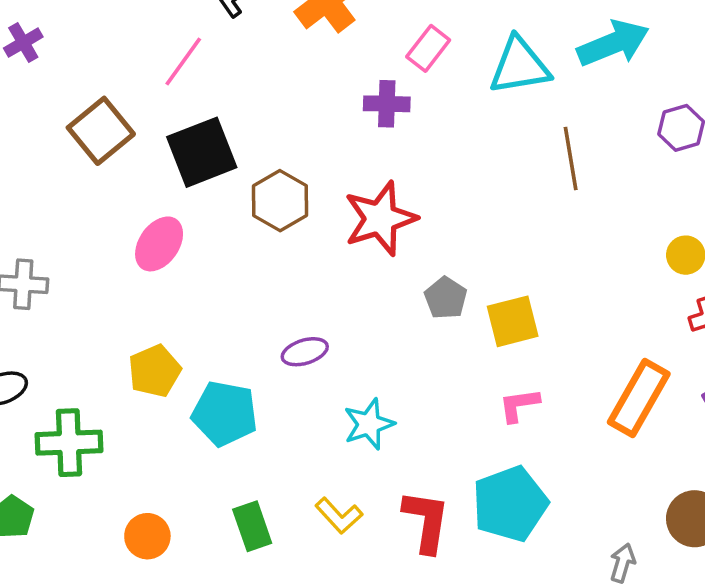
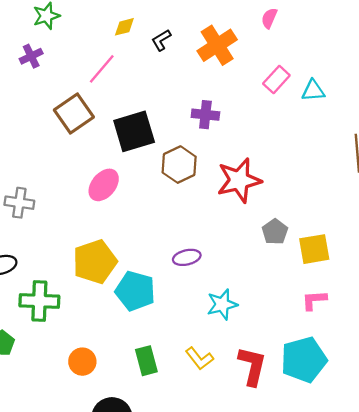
pink line: (183, 61) -> (102, 69), moved
cyan triangle: (519, 66) -> (313, 91), moved, size x0.6
purple cross: (387, 104) -> (205, 115), moved
yellow pentagon: (155, 371) -> (95, 262), size x1.4

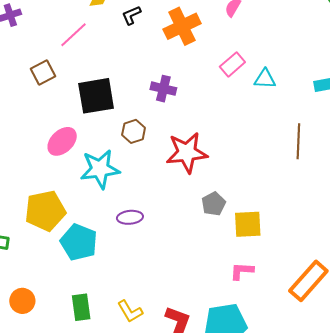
brown square: (74, 114) -> (43, 73), size x0.7
brown hexagon: (179, 165) -> (134, 131), size x0.7
cyan star: (222, 304) -> (100, 169), moved, size x1.4

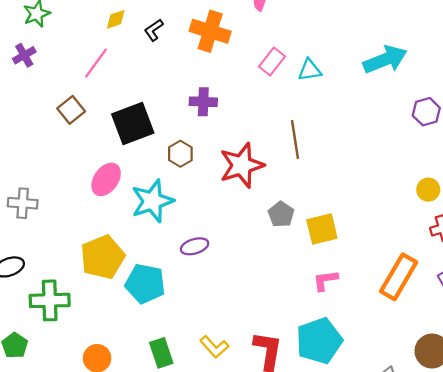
orange cross: (182, 26) -> (210, 31), turned -36
brown line: (298, 141) -> (295, 139), moved

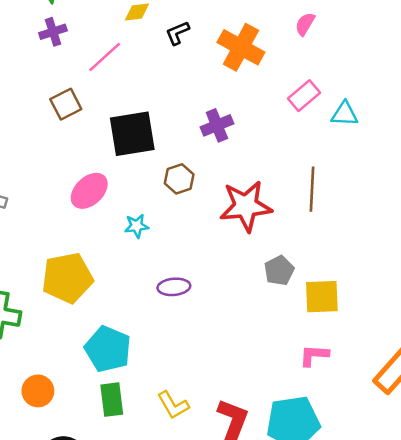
purple cross: (24, 55) -> (53, 32), moved
purple cross: (203, 102) -> (217, 125), turned -36
cyan star: (152, 201) -> (137, 226), size x0.5
cyan pentagon: (145, 284) -> (108, 349), moved

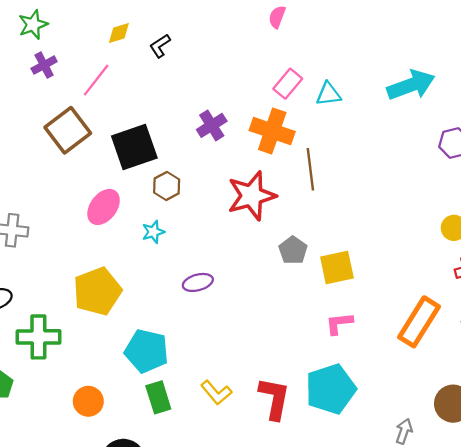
orange cross: (241, 47) -> (272, 131), moved
brown square: (66, 104) -> (68, 130), size x1.5
brown hexagon: (179, 179) -> (167, 186), moved

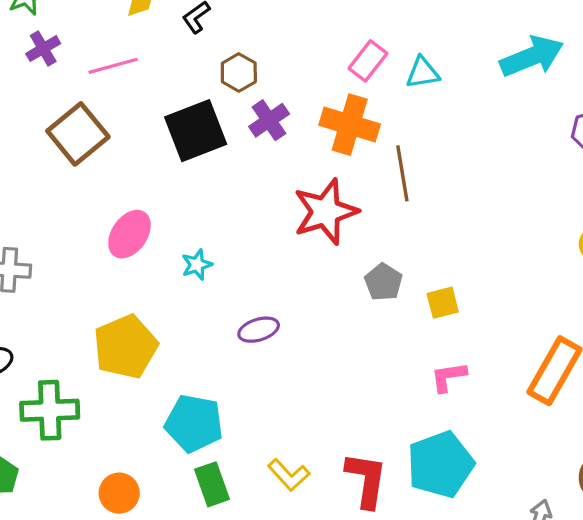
pink line: (96, 80) -> (113, 66), turned 39
black square: (134, 147) -> (196, 131), moved
brown hexagon: (167, 186) -> (239, 72), moved
yellow square: (337, 268) -> (443, 303), size x0.7

